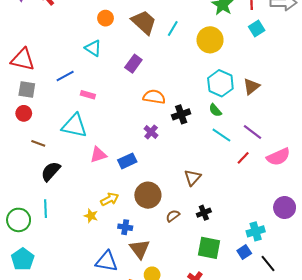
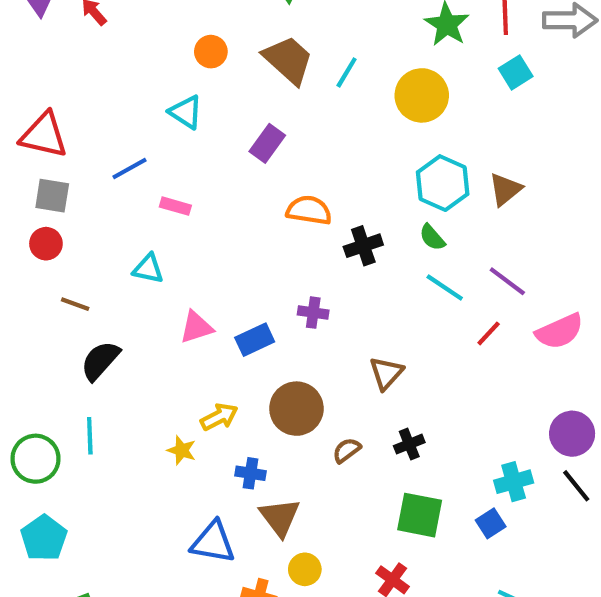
cyan triangle: (74, 126) -> (148, 269), size x0.6
purple cross: (151, 132) -> (313, 313), moved, turned -32
black line: (268, 263) -> (576, 486), moved

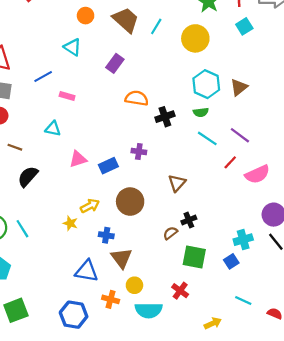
green semicircle: (432, 237) -> (201, 112), turned -56
pink semicircle: (560, 331) -> (257, 174), moved
cyan line: (90, 436) -> (22, 229), moved, turned -30
brown semicircle: (347, 450) -> (170, 233), moved

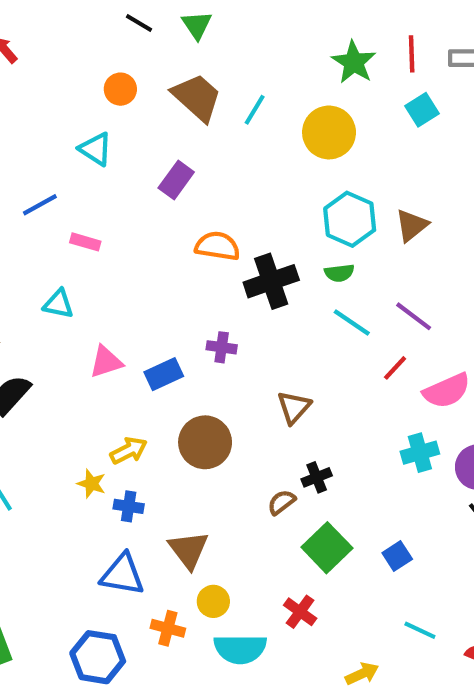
black cross: (165, 117) -> (271, 281), size x1.4
blue cross: (106, 235) -> (129, 506), moved
cyan cross: (243, 240) -> (420, 453), moved
green square: (194, 257) -> (327, 548), turned 35

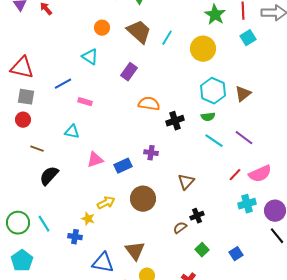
black cross: (271, 281) -> (175, 121), size x0.7
red line: (395, 368) -> (235, 175), moved
blue cross: (129, 506) -> (75, 237), moved
green square: (327, 548) -> (202, 250), size x0.6

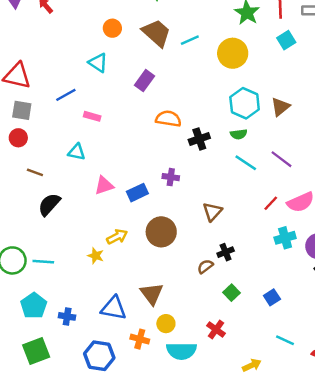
cyan line: (167, 38) -> (190, 40), turned 35
cyan line: (44, 224) -> (43, 262), turned -54
blue cross: (75, 237) -> (67, 316), moved
cyan pentagon: (22, 261) -> (34, 306), moved

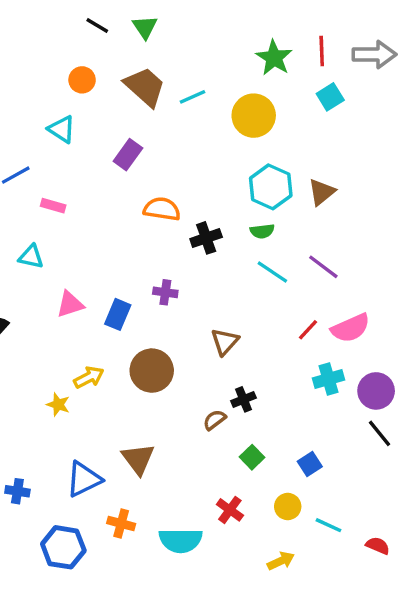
blue rectangle: (137, 193) -> (118, 314), turned -42
blue triangle: (114, 308) -> (84, 479), turned -36
yellow circle: (166, 324) -> (288, 507), moved

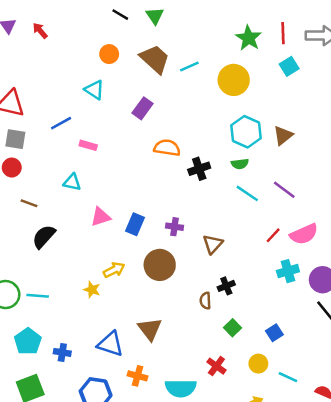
purple cross: (165, 292) -> (175, 227), moved
brown semicircle: (215, 420) -> (205, 301), turned -56
blue triangle: (84, 479) -> (110, 344), turned 44

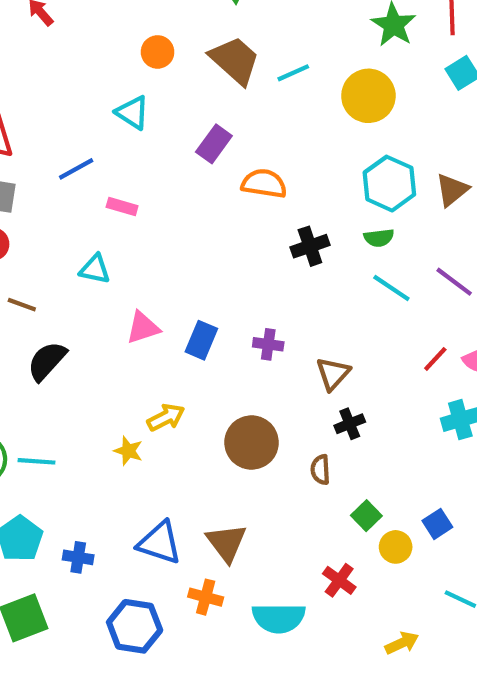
orange semicircle: (167, 148) -> (264, 184), moved
brown circle: (160, 265) -> (252, 443), moved
black cross: (226, 286) -> (350, 424), moved
brown triangle: (150, 329) -> (226, 543), moved
yellow circle: (258, 364) -> (396, 547), moved

